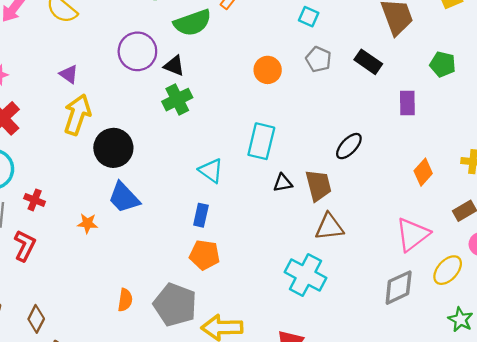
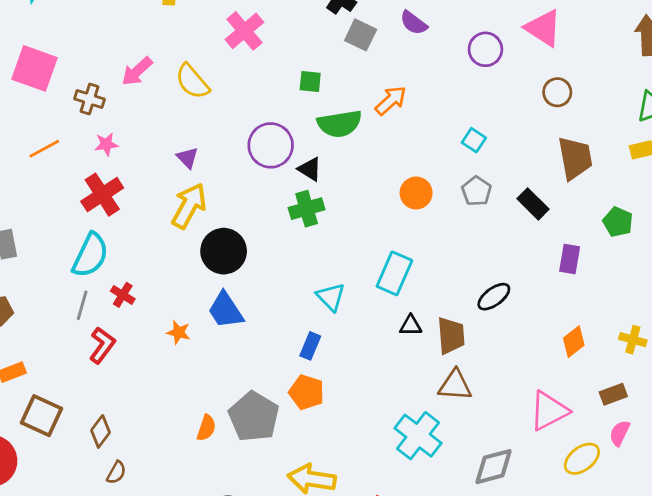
gray diamond: (399, 288) -> (494, 467), moved
gray pentagon: (175, 305) -> (254, 417), moved

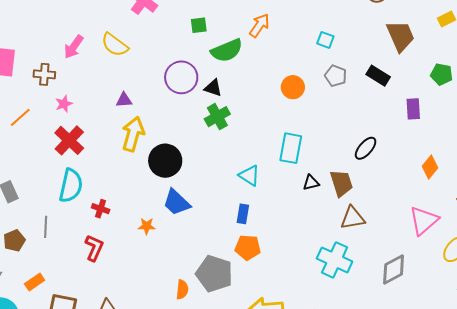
purple triangle: (187, 158) -> (124, 100), turned -36
gray line: (82, 305) -> (46, 227), moved

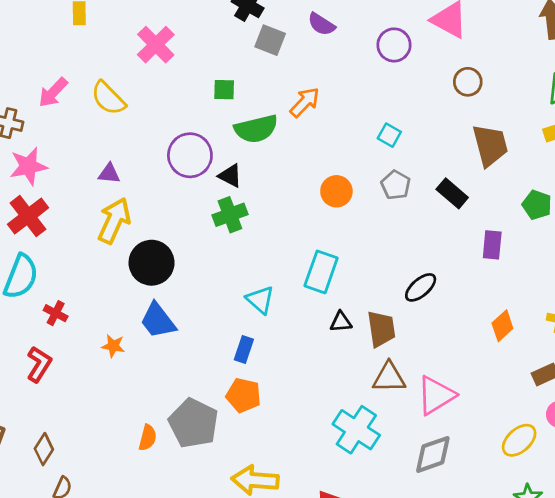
pink star: (64, 104) -> (28, 166), size x1.6
pink triangle: (424, 221) -> (436, 395), moved

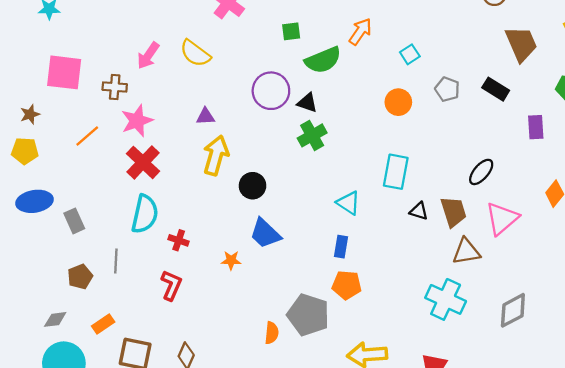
cyan square: (389, 135) -> (410, 54), moved, turned 36
black circle: (152, 263) -> (253, 186), size x0.7
black triangle: (341, 322) -> (419, 211), turned 30
pink triangle: (436, 395) -> (502, 219), moved

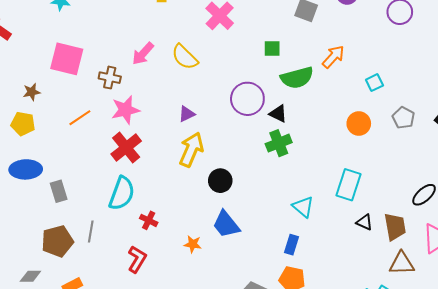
purple triangle: (206, 116) -> (187, 114), turned -30
brown pentagon: (80, 277) -> (57, 241), size x1.4

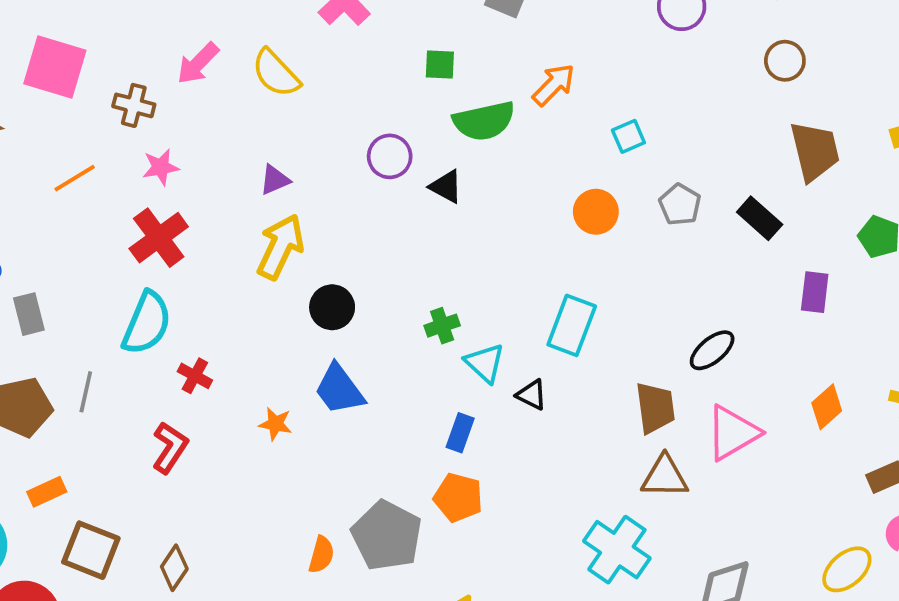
purple circle: (247, 99) -> (390, 156), size x0.7
pink star: (125, 110) -> (161, 167), size x0.7
green cross: (279, 143) -> (442, 326), moved, size x0.7
black triangle: (364, 222) -> (532, 395), moved

